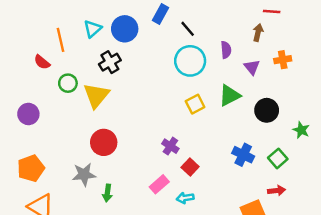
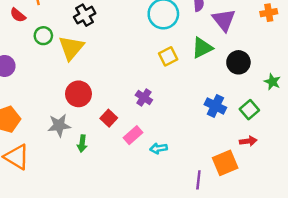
orange cross: (283, 60) -> (269, 13), moved
purple triangle: (252, 67) -> (224, 20), size x1.5
red square: (190, 167) -> (109, 118), moved

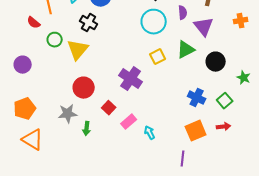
black cross: (85, 15) -> (89, 23), turned -30
purple cross: (144, 97) -> (131, 79), moved, size x1.6
cyan arrow: (158, 148) -> (150, 133), turned 72
orange square: (225, 163) -> (196, 131), moved

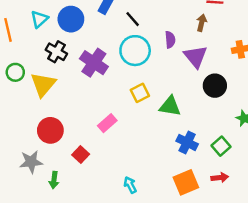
green triangle: (186, 50) -> (170, 106), moved, turned 36
black circle: (216, 62) -> (215, 86), moved
purple cross: (131, 79) -> (94, 63), moved
pink rectangle: (129, 122) -> (107, 123), moved

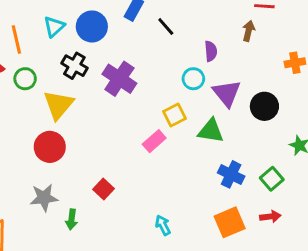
cyan circle: (135, 51) -> (193, 79), moved, size x0.6
purple triangle: (196, 57) -> (227, 93), moved
green circle: (15, 72) -> (25, 79), moved
pink rectangle: (107, 123) -> (154, 141), moved
red circle: (50, 130) -> (50, 147), moved

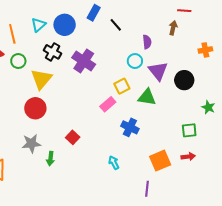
blue cross: (231, 174) -> (130, 127), moved
green square: (272, 179) -> (189, 130), turned 35

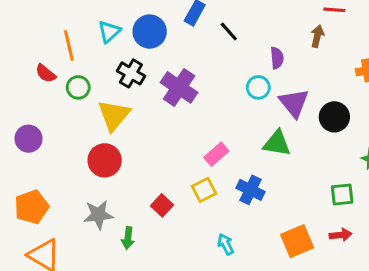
yellow square: (122, 86) -> (204, 190), moved

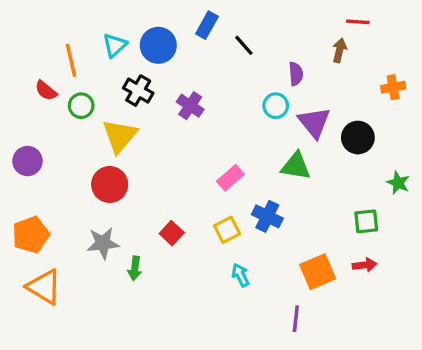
purple cross: (179, 87) -> (190, 106), size x0.7
yellow square: (204, 190) -> (227, 230), moved

